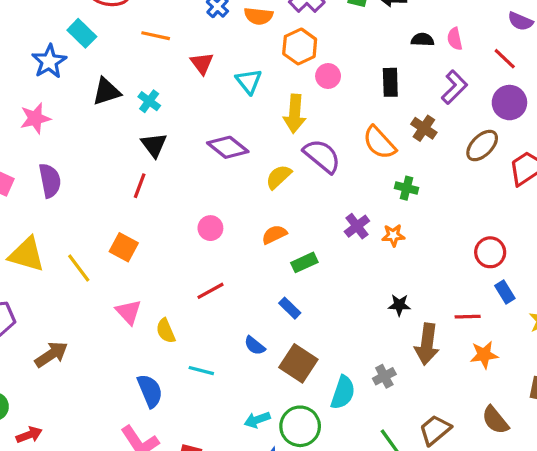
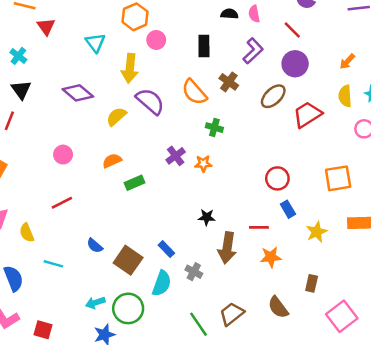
red triangle: (202, 63) -> (46, 27), moved
blue rectangle: (290, 308) -> (166, 249), moved
gray cross: (384, 376) -> (194, 272), turned -35

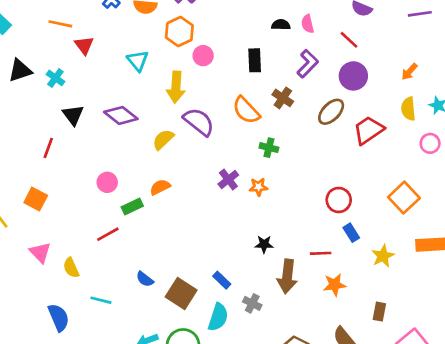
black triangle: (21, 90) -> (73, 115), moved
orange square: (338, 178) -> (404, 198), turned -32
green rectangle: (135, 183) -> (132, 207), moved

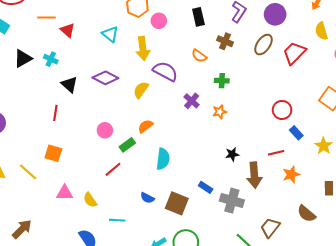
orange semicircle: (246, 110) -> (199, 56), size x0.7
purple cross: (228, 180) -> (192, 101), moved
pink triangle: (40, 252) -> (65, 193), turned -36
gray cross: (252, 303) -> (232, 201), size x1.6
cyan semicircle: (218, 317) -> (163, 159), moved

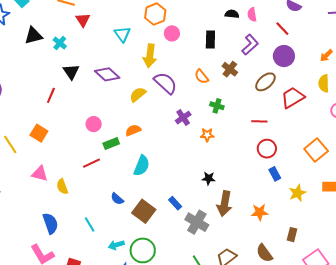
red line: (276, 153) -> (259, 121), moved
cyan line: (117, 220) -> (90, 224), moved, turned 42

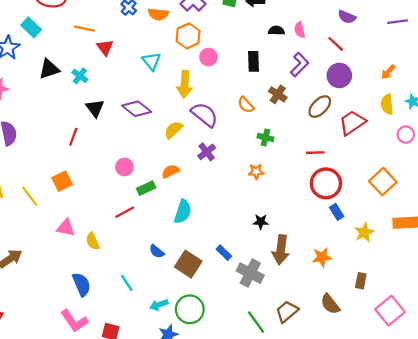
purple cross: (183, 118) -> (207, 152), moved
orange square: (39, 133) -> (62, 181), turned 36
red circle: (267, 149) -> (326, 183), size x1.4

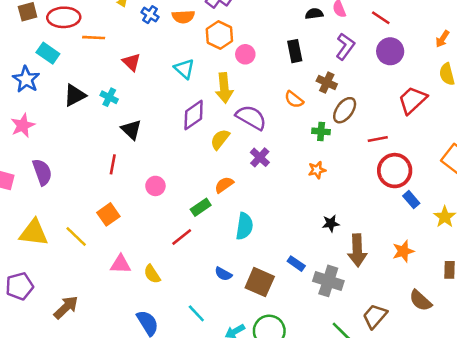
orange line: (84, 29) -> (94, 38), moved
brown ellipse: (320, 107) -> (345, 110), moved
purple diamond: (137, 109) -> (194, 115), moved, turned -64
pink circle: (124, 167) -> (155, 186), moved

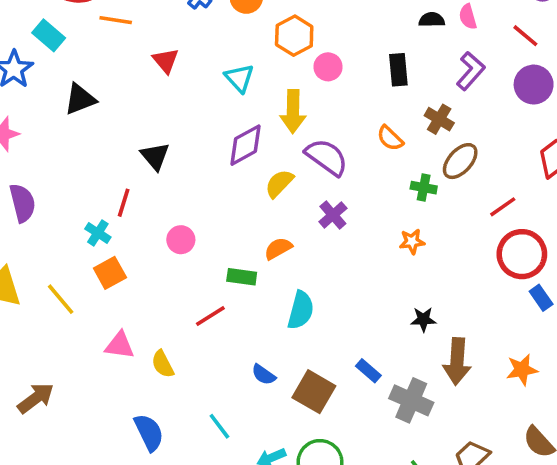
cyan cross: (109, 97) -> (98, 233), moved
red line: (378, 139) -> (503, 207), turned -30
green rectangle: (201, 207) -> (242, 277), turned 36

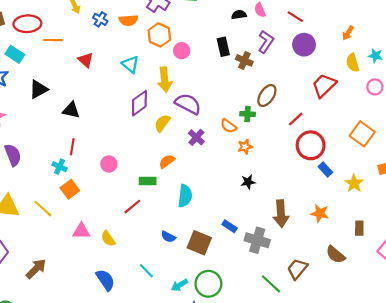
brown cross: (439, 119) -> (244, 60), moved
orange semicircle: (390, 138) -> (228, 126), moved
black triangle: (155, 156) -> (71, 110), moved, turned -30
black star: (423, 319) -> (248, 182), moved
orange star: (522, 370) -> (320, 213), turned 30

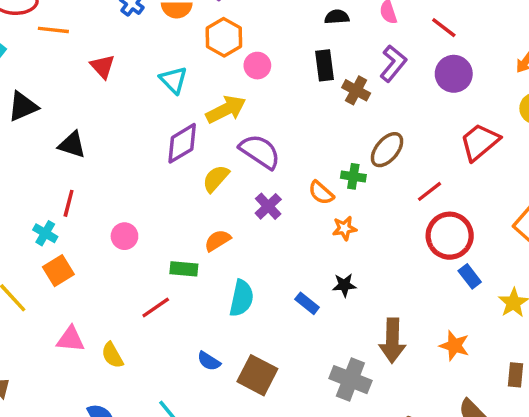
black semicircle: (239, 15) -> (337, 17), moved
yellow arrow: (165, 80) -> (226, 109), turned -115
blue rectangle: (230, 226) -> (307, 303), moved

